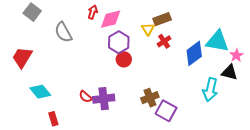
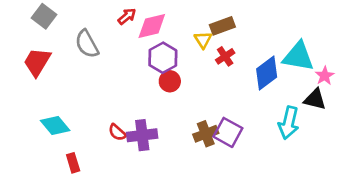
red arrow: (93, 12) -> (127, 16), turned 32
red trapezoid: (22, 57) -> (37, 62), moved
purple square: (166, 111) -> (228, 132), moved

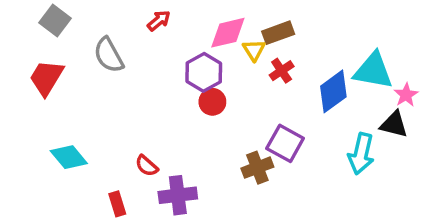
pink diamond: (152, 26) -> (228, 33), moved
purple square: (228, 132) -> (285, 143), moved
purple cross: (142, 135) -> (178, 195), moved
red rectangle: (73, 163) -> (117, 204), moved

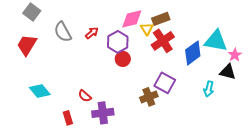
red arrow: (159, 21) -> (92, 33), moved
red cross: (282, 71) -> (163, 41), size x1.6
cyan arrow: (361, 154) -> (209, 89), size x0.7

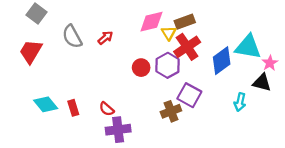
purple hexagon: (118, 42) -> (168, 65), moved
red semicircle: (85, 96) -> (107, 109), moved
red rectangle: (68, 118) -> (73, 108), moved

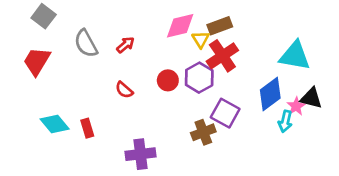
blue diamond: (222, 61) -> (270, 94), moved
pink star: (270, 63) -> (296, 106), moved
red semicircle: (107, 109) -> (124, 90), moved

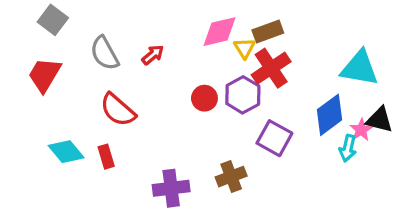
red semicircle: (124, 90) -> (118, 110), moved, size x1.6
brown cross: (203, 132) -> (231, 177), moved

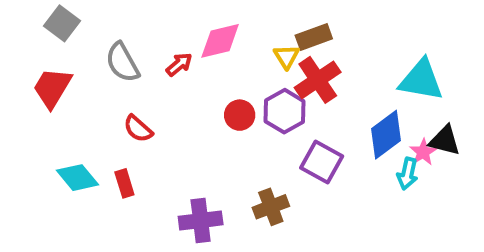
pink diamond: (219, 32) -> (220, 41), moved
red semicircle: (118, 110) -> (138, 129), size x0.7

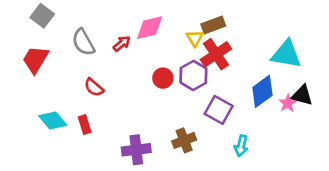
cyan arrow: (408, 174) -> (241, 146), moved

